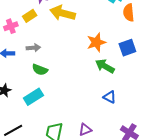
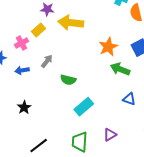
gray arrow: (33, 48) -> (47, 61), turned -40
green semicircle: (40, 70) -> (68, 80), moved
cyan rectangle: (33, 97) -> (84, 107), moved

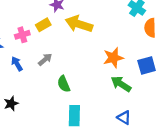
blue arrow: (22, 70) -> (17, 64), turned 56
green semicircle: (68, 80) -> (64, 84), turned 42
cyan rectangle: (84, 107) -> (74, 116), turned -60

